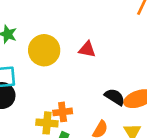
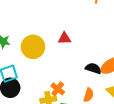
orange cross: (63, 112) -> (58, 89), turned -32

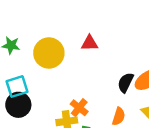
black semicircle: (93, 68) -> (125, 83), turned -84

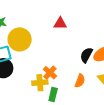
yellow circle: (49, 53) -> (20, 39), moved

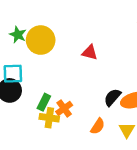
yellow circle: (20, 39) -> (41, 40), moved
green rectangle: (53, 94) -> (44, 102), moved

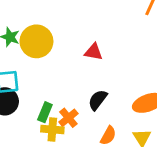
black semicircle: (112, 97) -> (98, 100), moved

